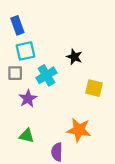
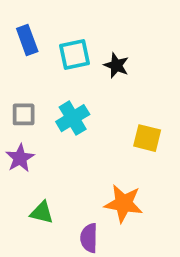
cyan square: (26, 51) -> (74, 54), moved
black star: (74, 57) -> (116, 65), moved
purple star: (28, 99) -> (20, 158), moved

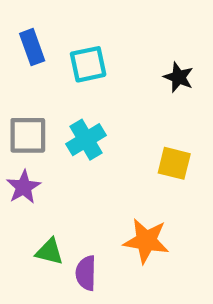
black star: (116, 65) -> (179, 77), moved
gray square: (24, 114) -> (28, 135), size x1.4
purple semicircle: (89, 238) -> (86, 273), moved

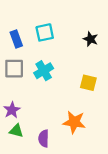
blue rectangle: (32, 47) -> (16, 39), moved
purple star: (24, 187) -> (12, 110), moved
green triangle: (49, 252) -> (16, 131), moved

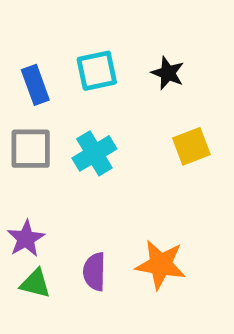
black star: (91, 39) -> (168, 73), moved
yellow square: (88, 83) -> (191, 146), moved, turned -35
purple semicircle: (44, 138) -> (94, 272), moved

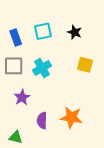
yellow square: (191, 146) -> (85, 65), turned 35
purple star: (26, 239) -> (22, 97), moved
green triangle: (35, 283) -> (16, 137), moved

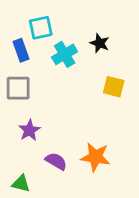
cyan square: (43, 31) -> (41, 28), moved
cyan cross: (42, 68) -> (65, 54), moved
purple semicircle: (42, 121) -> (56, 161), turned 119

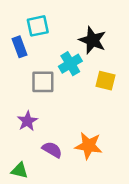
black star: (100, 43) -> (92, 40), size x1.5
cyan cross: (65, 54) -> (70, 64), moved
gray square: (18, 88) -> (43, 82), moved

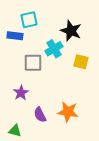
blue rectangle: (20, 47) -> (15, 36), turned -63
purple semicircle: (52, 150) -> (40, 115), turned -147

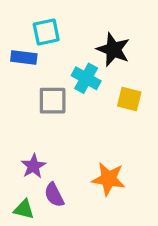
cyan cross: (54, 49) -> (86, 78), turned -30
purple star: (21, 93) -> (33, 166), moved
purple semicircle: (40, 115) -> (54, 195), moved

